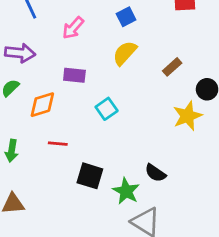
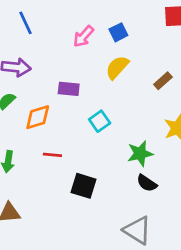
pink arrow: (73, 28) -> (83, 36), moved
green star: (126, 191) -> (140, 154), moved, turned 30

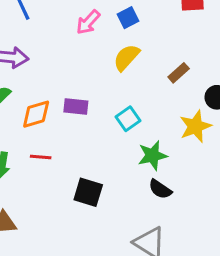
purple rectangle: (69, 89) -> (76, 106), moved
cyan square: (100, 121) -> (128, 119), moved
red line: (52, 155) -> (41, 157), moved

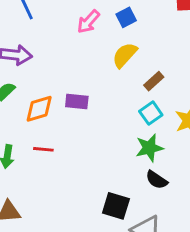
brown rectangle: (179, 73) -> (154, 81), moved
cyan square: (128, 119) -> (151, 113), moved
black square: (88, 192) -> (116, 206), moved

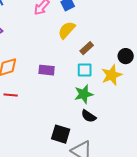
purple rectangle: (77, 101) -> (47, 70), moved
cyan square: (151, 113) -> (85, 70), turned 35

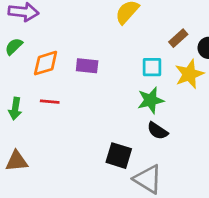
brown rectangle: (87, 48) -> (178, 38), moved
purple rectangle: (47, 70) -> (87, 66), moved

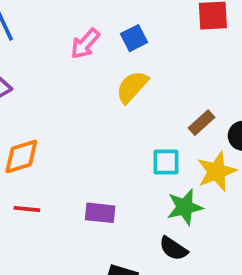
purple rectangle: (87, 66) -> (100, 213), moved
green star: (151, 100) -> (185, 207), moved

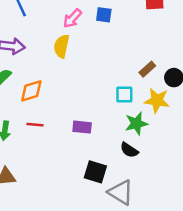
blue square: (134, 38) -> (104, 15), turned 35
yellow semicircle: (132, 87) -> (62, 46), moved, turned -30
yellow star: (217, 171) -> (157, 101), turned 30

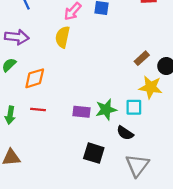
cyan square: (124, 94) -> (134, 107), moved
green star: (136, 123) -> (106, 110), moved
gray triangle: (121, 192) -> (137, 165), moved, turned 35

